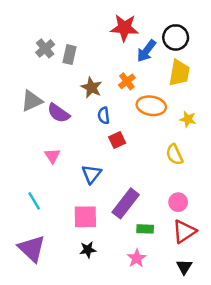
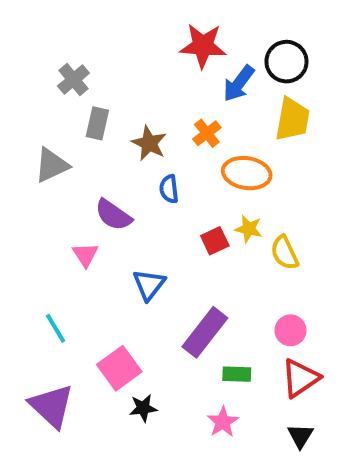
gray rectangle: (70, 55) -> (97, 123), moved
purple semicircle: (59, 113) -> (113, 215), moved
yellow star: (188, 119) -> (249, 229), moved
red square: (117, 140) -> (215, 241), moved
pink square: (85, 217) -> (119, 368), moved, turned -35

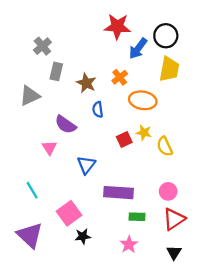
purple rectangle: (205, 332) -> (119, 193), turned 56

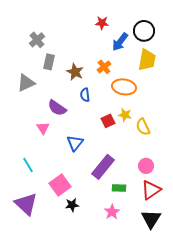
red star: (117, 27) -> (102, 23), size x0.6
purple rectangle: (119, 193) -> (103, 167), turned -55
black triangle: (174, 252) -> (151, 219), size x1.5

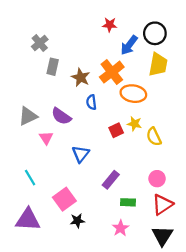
orange cross: (104, 67) -> (112, 72), size x1.6
gray triangle: (26, 83) -> (28, 116), moved
purple rectangle: (103, 167) -> (111, 180), size x0.7
purple triangle: (26, 204) -> (28, 220), turned -40

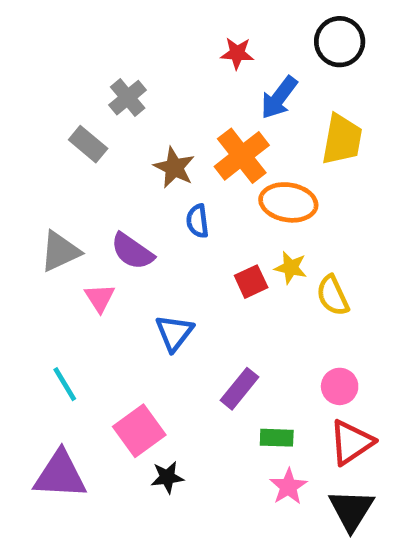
black circle: (155, 33) -> (340, 42), moved
gray cross: (40, 43) -> (128, 98), moved
gray rectangle: (53, 67) -> (88, 144), moved, turned -63
pink star: (120, 228) -> (288, 487), moved

